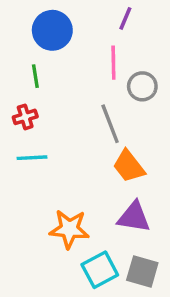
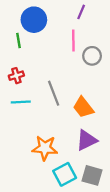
green line: (35, 76) -> (19, 41), moved
gray line: (110, 124) -> (54, 93), moved
purple triangle: (134, 217) -> (87, 140), turned -35

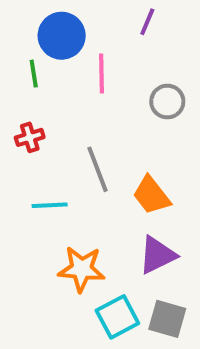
pink line: (73, 41) -> (101, 74), moved
cyan line: (21, 102) -> (50, 205), moved

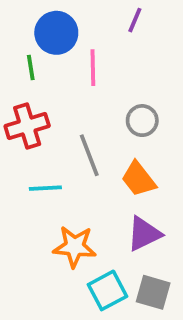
gray circle: (167, 102) -> (142, 121), moved
red cross: (30, 137) -> (27, 126), size x1.6

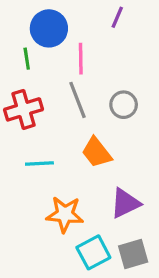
gray line: (89, 155) -> (78, 100), moved
orange trapezoid: (139, 179) -> (97, 152), moved
gray square: (153, 292) -> (133, 254), turned -32

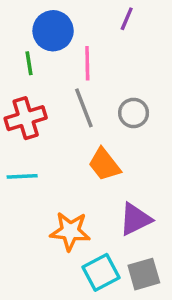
cyan line: (39, 163) -> (22, 176), moved

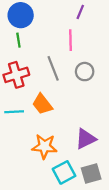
blue circle: (53, 31) -> (21, 15), moved
pink line: (87, 63) -> (70, 40), moved
orange trapezoid: (104, 164) -> (42, 104), moved

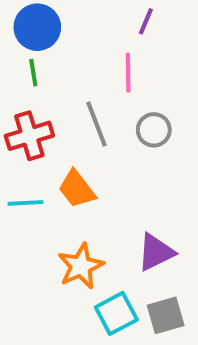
orange star: (44, 146) -> (81, 266), turned -30

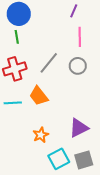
pink line: (128, 73) -> (80, 37), moved
gray line: (97, 124) -> (49, 63), turned 60
orange star: (81, 266) -> (41, 135), size x0.7

